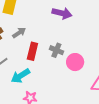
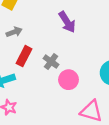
purple arrow: (62, 13) -> (67, 22), turned 30

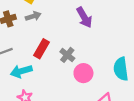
gray arrow: (14, 32) -> (33, 16), moved

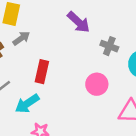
gray cross: (67, 55) -> (109, 46), moved

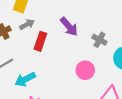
purple arrow: (79, 22) -> (69, 27), moved
red rectangle: (42, 72) -> (40, 41), moved

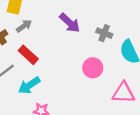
red rectangle: (40, 41) -> (28, 55), moved, turned -60

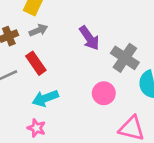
gray cross: (104, 33) -> (125, 58), size x1.5
cyan arrow: (29, 85) -> (45, 98), moved

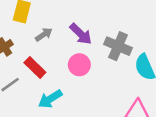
gray arrow: (38, 30) -> (44, 35), moved
pink circle: (104, 93) -> (79, 65), moved

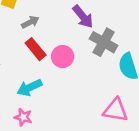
purple arrow: (81, 34) -> (83, 17), moved
red rectangle: (35, 68) -> (36, 49), moved

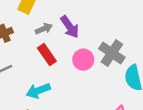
purple arrow: (83, 17) -> (70, 27), moved
pink circle: (63, 57) -> (83, 60), moved

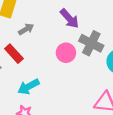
purple arrow: (70, 27) -> (69, 19), moved
red rectangle: (47, 55) -> (14, 54), moved

